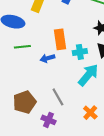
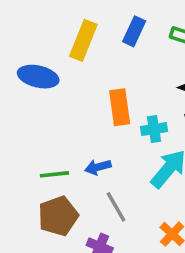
green line: (22, 47) -> (54, 174), moved
blue arrow: (47, 58) -> (98, 167), moved

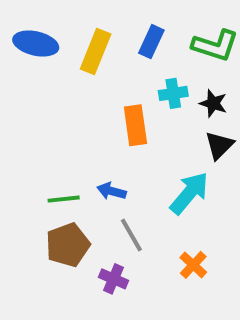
blue ellipse: (38, 77) -> (36, 44), moved
cyan cross: (154, 129) -> (173, 93), moved
blue arrow: (98, 167) -> (112, 191), turned 30

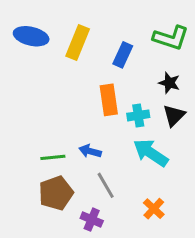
blue rectangle: (151, 42) -> (123, 55), moved
cyan cross: (173, 93) -> (138, 115), moved
cyan arrow: (189, 193) -> (151, 153), turned -96

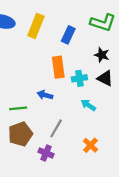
black triangle: (174, 115) -> (105, 78), turned -48
blue arrow: (90, 151) -> (45, 95), moved
cyan arrow: (151, 153) -> (88, 105), size x0.6
gray line: (106, 185) -> (56, 128), turned 60

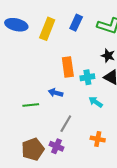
blue rectangle: (68, 35) -> (76, 23), moved
brown pentagon: (20, 134) -> (33, 149), moved
orange cross: (91, 145) -> (98, 139), turned -32

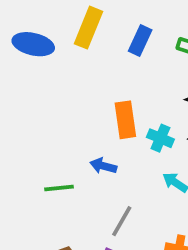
yellow rectangle: (47, 29) -> (89, 28), moved
cyan cross: (87, 77) -> (160, 138), turned 32

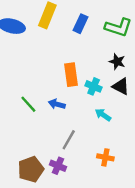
green line: (59, 188) -> (28, 104), moved, turned 54

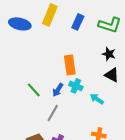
cyan cross: (94, 86) -> (76, 86), moved
blue arrow: (57, 104) -> (58, 90), turned -72
gray line: (69, 140) -> (53, 113), moved

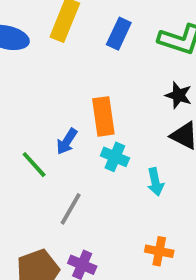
blue arrow: (58, 90) -> (67, 141), moved
cyan arrow: (97, 99) -> (155, 182), turned -136

